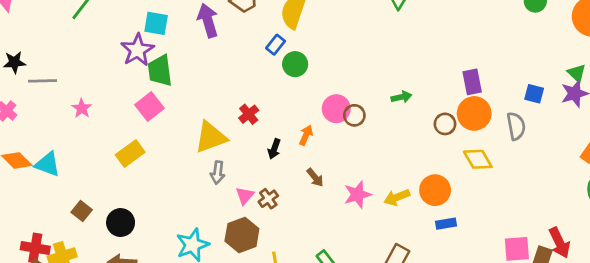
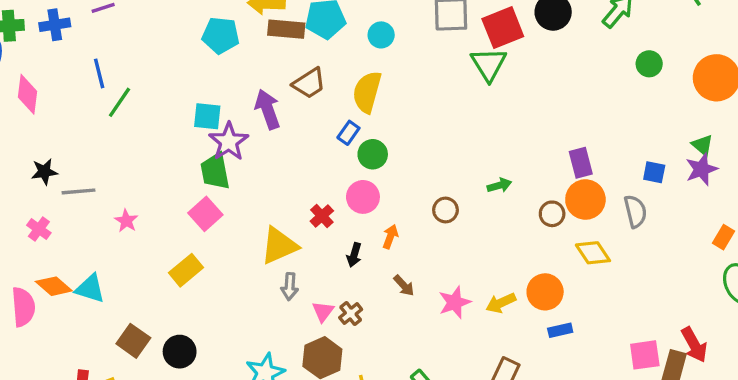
purple star: (137, 50) -> (229, 142), moved
pink circle: (336, 109) -> (363, 197), moved
brown square: (82, 211) -> (133, 341), size x1.4

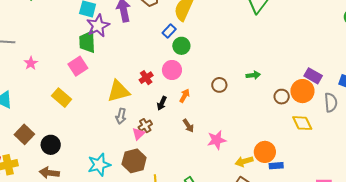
purple rectangle: (581, 163) -> (313, 76), moved, turned -54
yellow rectangle: (186, 270) -> (62, 98), turned 72
orange circle: (545, 292) -> (265, 152), moved
yellow arrow: (501, 303) -> (244, 161), moved
brown cross: (351, 314) -> (145, 126), moved

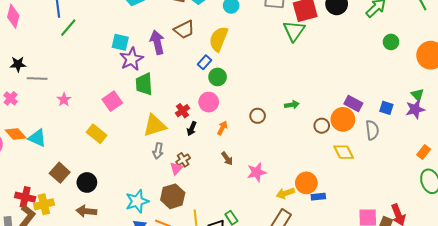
green trapezoid: (87, 42) -> (144, 84), moved
black arrow: (162, 103) -> (192, 129), moved

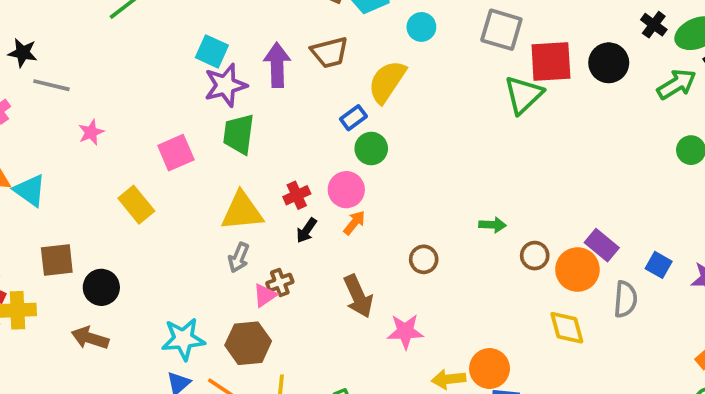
brown circle: (258, 116) -> (424, 259), moved
brown circle: (322, 126) -> (535, 256), moved
orange arrow: (222, 128) -> (354, 223), moved
brown arrow: (227, 158) -> (358, 296), size x1.6
brown square: (60, 173) -> (57, 260), turned 30

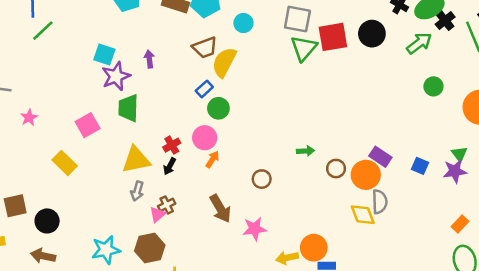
brown trapezoid: (330, 52) -> (205, 48), moved
purple arrow: (277, 65) -> (149, 59), size x0.6
green triangle: (523, 95) -> (304, 48), moved
black arrow: (306, 230) -> (170, 166), moved
gray semicircle: (625, 299) -> (380, 202), moved

